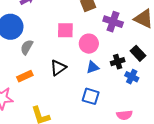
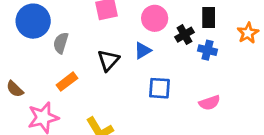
pink circle: (89, 44) -> (155, 18), moved
black rectangle: (138, 53) -> (209, 18), turned 56
blue triangle: (93, 67) -> (143, 50), moved

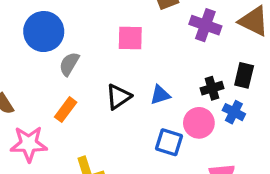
pink circle: (155, 18) -> (199, 123), moved
orange rectangle: (67, 82) -> (66, 110), turned -30

